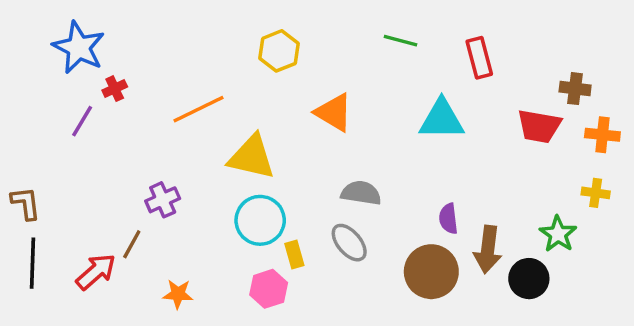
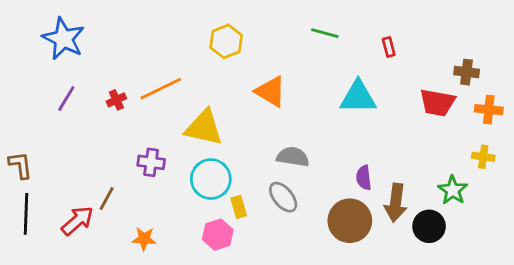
red rectangle: (479, 58) -> (389, 47), size x0.6
red cross: (115, 89) -> (116, 100), moved
purple cross: (163, 200) -> (151, 162), moved, turned 32

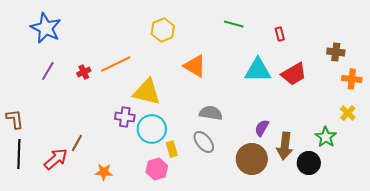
red trapezoid: (437, 103) -> (294, 74), moved, turned -40
yellow cross: (483, 157) -> (348, 113), turned 35
purple cross: (151, 162) -> (125, 117), moved
purple semicircle: (364, 178) -> (262, 128), turned 36

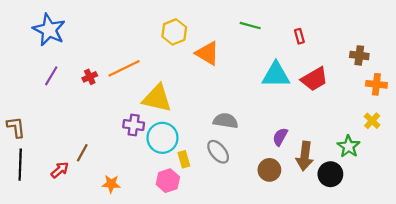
orange triangle: (195, 66) -> (207, 53), moved
red arrow: (56, 159) -> (60, 170), size x0.7
brown circle: (252, 159) -> (269, 170), size x0.7

